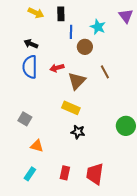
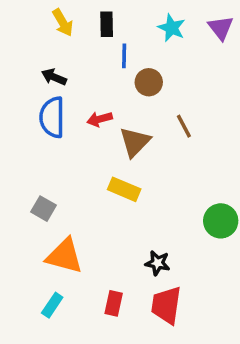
yellow arrow: (36, 13) -> (63, 23), turned 35
cyan star: (98, 27) -> (172, 28), moved
black star: (78, 132) -> (158, 263), moved
orange triangle: (37, 146) -> (65, 256), size x1.6

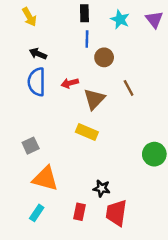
yellow arrow: (63, 23) -> (29, 17), moved
black rectangle: (107, 24) -> (84, 13), moved
gray square: (43, 209) -> (31, 146), turned 35
black star: (158, 263) -> (102, 188), moved

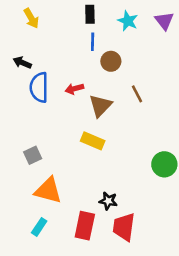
black arrow: (38, 54) -> (22, 63), moved
red rectangle: (80, 212) -> (85, 226), size x1.5

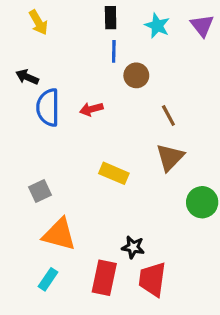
brown triangle: (100, 106) -> (170, 157), moved

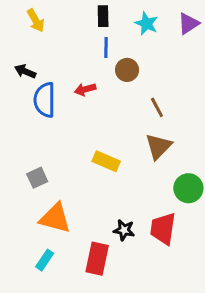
purple triangle: (202, 26) -> (188, 24), turned 35
red arrow: (91, 109) -> (85, 89), moved
red trapezoid: (152, 279) -> (163, 229), moved

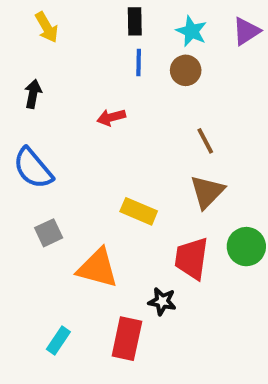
brown circle: (127, 70) -> (186, 70), moved
black arrow: (25, 71) -> (33, 94), turned 78
blue semicircle: (45, 100) -> (33, 168), moved, turned -40
orange triangle: (55, 218) -> (98, 268), moved
red trapezoid: (163, 229) -> (192, 258), moved

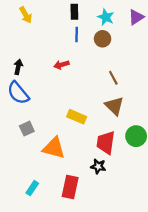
black arrow: (33, 94) -> (18, 67), moved
brown triangle: (207, 192) -> (114, 106), turned -30
black star: (162, 301) -> (98, 166), moved

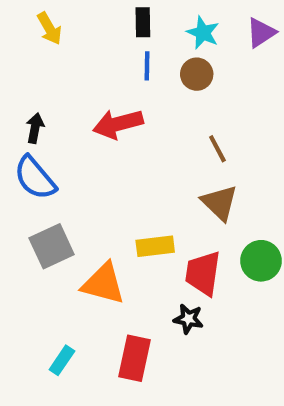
red arrow: (61, 65) -> (118, 124), size x1.6
yellow rectangle: (77, 117) -> (155, 246), moved, turned -30
gray square: (27, 129) -> (52, 246), size x1.5

